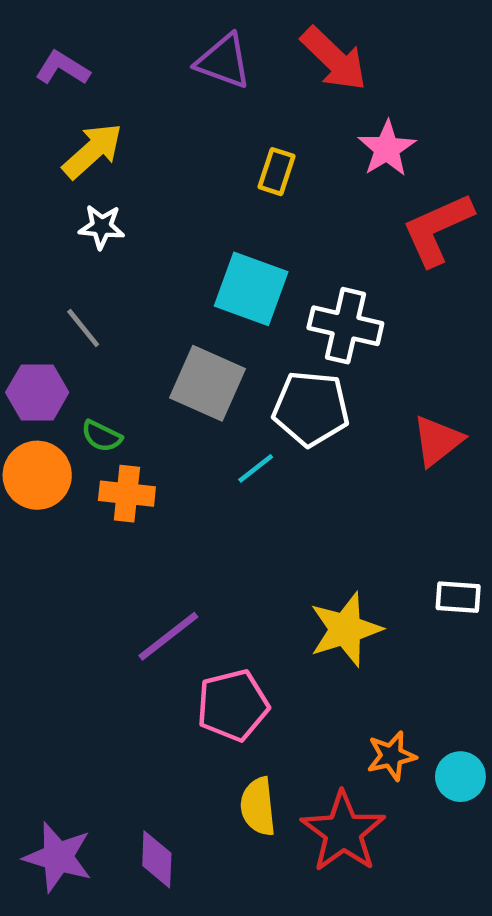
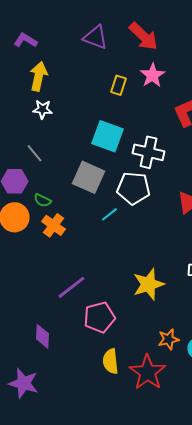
pink star: (387, 149) -> (152, 75), moved
yellow arrow: (92, 151) -> (38, 76), turned -36
orange cross: (127, 494) -> (54, 225), turned 30
purple diamond: (157, 859) -> (42, 336), moved

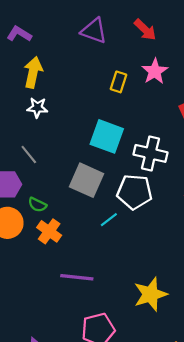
red arrow: (144, 36) -> (145, 30), size x0.7
purple line: (72, 287) -> (77, 277), moved, turned 44

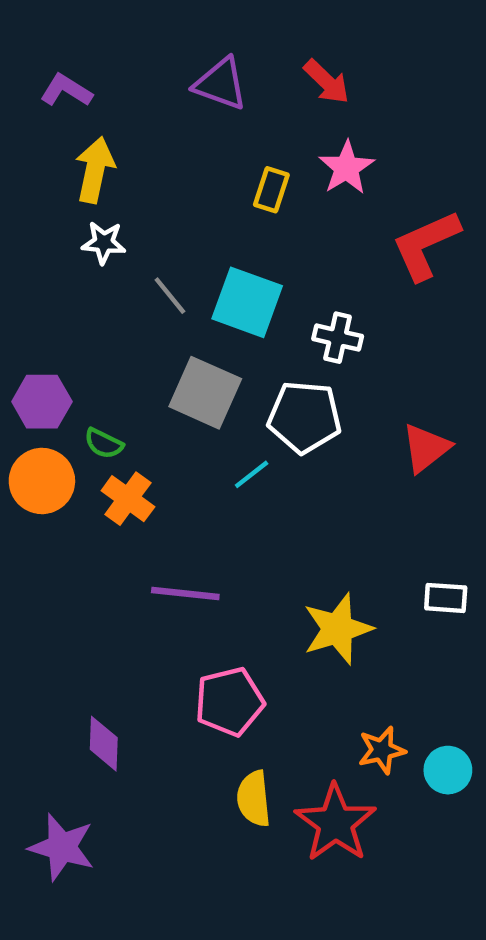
white cross: (150, 153) -> (338, 338), size x0.7
gray line: (29, 155) -> (170, 296), moved

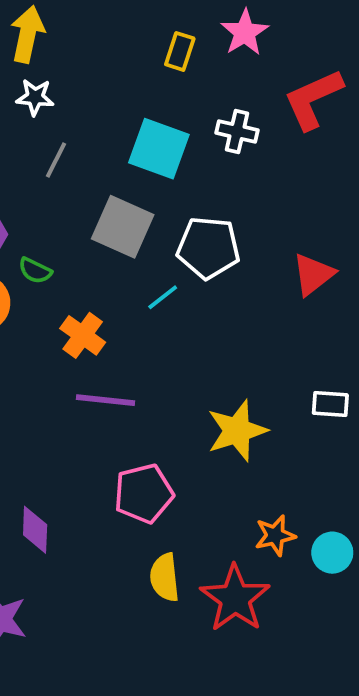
gray line: (170, 296) -> (56, 160), moved, turned 66
white cross: (338, 338) -> (237, 131), moved
orange cross: (128, 499) -> (83, 335), moved

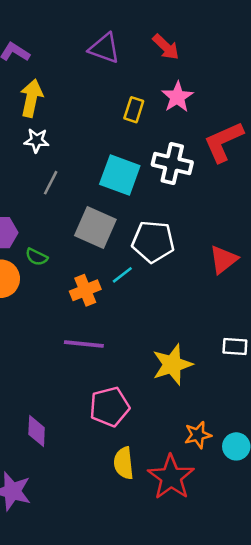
white cross: (237, 131) -> (172, 163), size x1.4
orange cross: (83, 335) -> (85, 290), moved, turned 32

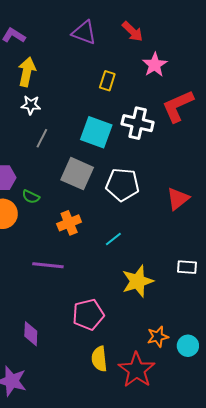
pink star: (177, 97) -> (155, 65), moved
cyan line: (122, 275) -> (113, 239), moved
purple line: (84, 344) -> (48, 265), moved

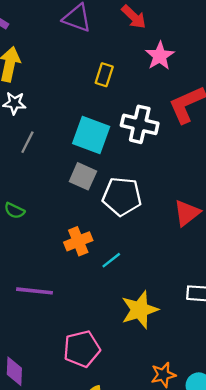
gray square: (77, 174) -> (83, 176), moved, size x0.7
orange cross: (69, 223) -> (78, 241), moved

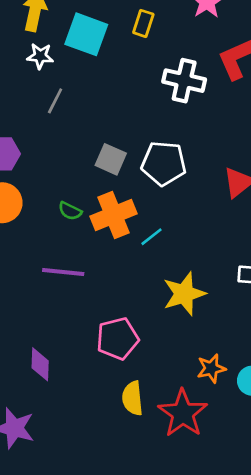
cyan square: (91, 135) -> (86, 34), moved
gray square: (83, 176) -> (111, 159), moved
green semicircle: (14, 211) -> (70, 211), moved
orange cross: (78, 241) -> (113, 215), size x1.4

